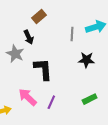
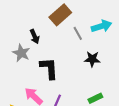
brown rectangle: (39, 17) -> (60, 15), moved, size x1.5
gray line: (72, 34) -> (78, 33), turned -32

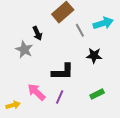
black L-shape: (49, 68) -> (63, 72), moved, turned 95

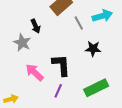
black L-shape: (63, 72) -> (61, 65), turned -95
pink arrow: (36, 92) -> (35, 72), moved
green rectangle: (97, 94) -> (96, 88), size x1.6

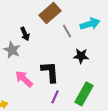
green rectangle: (96, 88) -> (84, 94), turned -35
purple line: (58, 91) -> (55, 97), moved

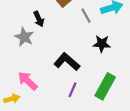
black L-shape: (50, 72) -> (67, 62), turned -45
pink arrow: (24, 79) -> (28, 81), moved

